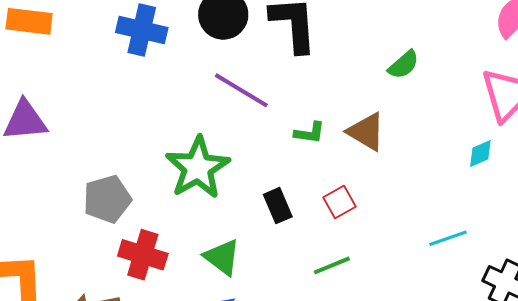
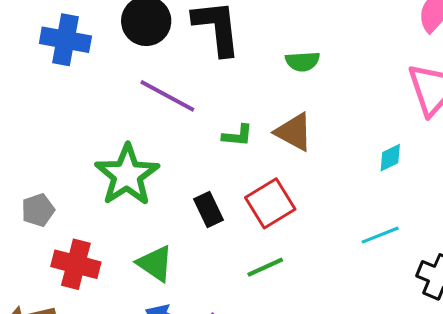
green semicircle: (404, 65) -> (302, 61), moved, turned 40
cyan diamond: (480, 154) -> (390, 158), moved
gray pentagon: (107, 199) -> (38, 210), size x0.7
red square: (340, 202) -> (270, 203), size x1.5

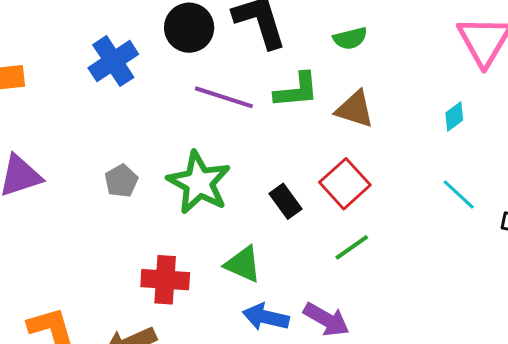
blue cross: (65, 40) -> (113, 61), turned -33
green L-shape: (237, 136) -> (297, 90), moved, size x1.5
gray pentagon: (38, 210) -> (121, 181), moved
cyan line: (380, 235) -> (459, 194), turned 75

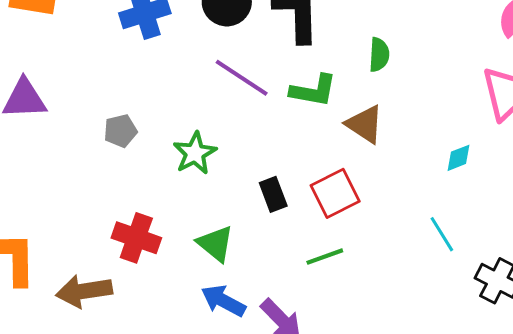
green semicircle: (350, 38) -> (379, 55), turned -88
green star: (199, 182) -> (195, 153), size x0.7

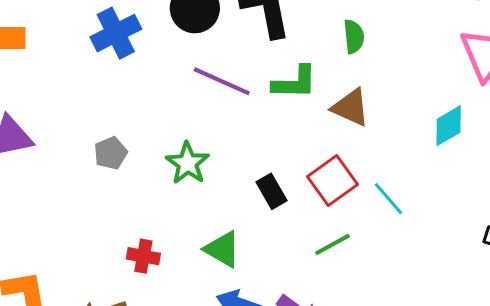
cyan diamond: (459, 158) -> (449, 126), size x1.4
cyan line: (442, 234) -> (388, 199), moved
red cross: (136, 238) -> (143, 256), size x0.7

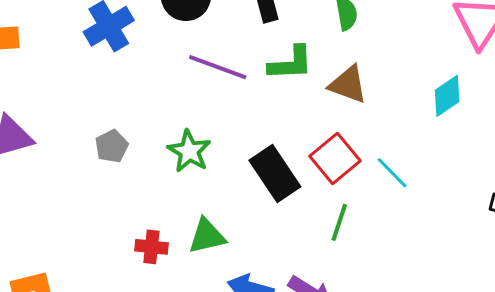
black rectangle: (272, 191) -> (275, 174), size x1.6
green line: (332, 244) -> (339, 222), turned -39
green triangle: (222, 249) -> (207, 236), moved, turned -39

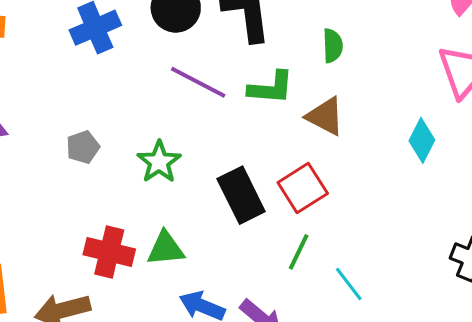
cyan diamond: (447, 96) -> (422, 140), turned -36
cyan line: (392, 173) -> (349, 284), moved
red cross: (151, 247) -> (109, 252), size x1.5

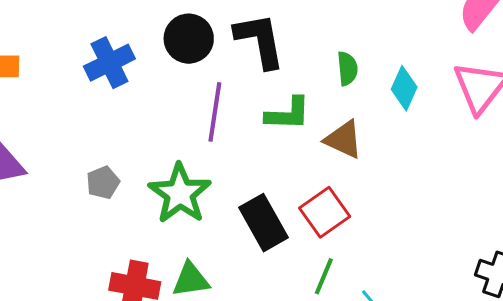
purple line: (198, 82) -> (215, 112), turned 74
cyan diamond: (422, 140) -> (404, 88), moved
green star: (159, 162) -> (180, 193), size x1.4

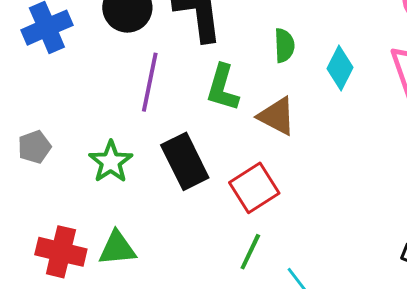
green L-shape: (288, 114) -> (223, 88), turned 102
green star: (180, 193) -> (111, 162), size x0.7
black rectangle: (263, 223) -> (185, 161), moved

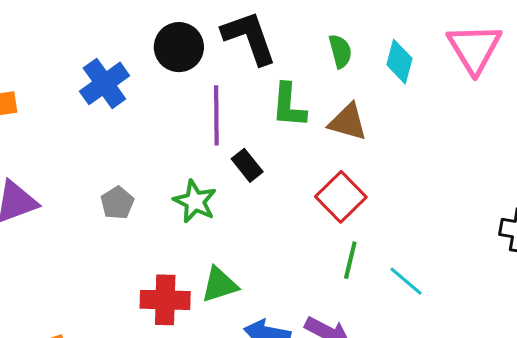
black rectangle: (185, 161) -> (247, 165), moved, size x0.6

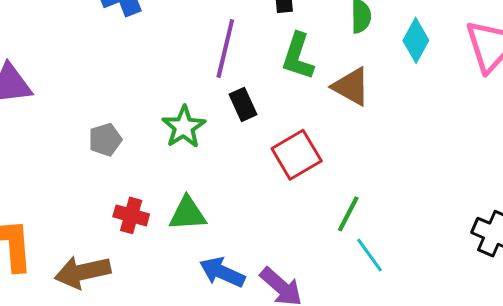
red square: (341, 197) -> (297, 155), moved
gray pentagon: (117, 203) -> (105, 140), moved
green line: (350, 260) -> (348, 214), moved
red cross: (165, 300) -> (131, 215), size x0.7

